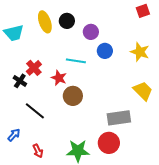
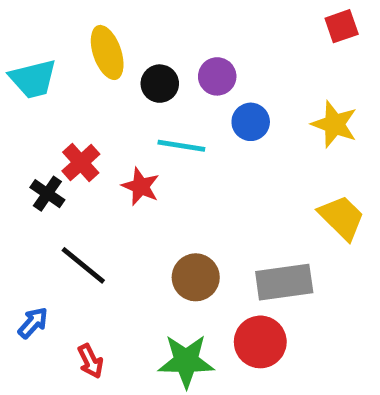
black circle: (67, 21) -> (160, 84), moved
brown circle: (73, 96) -> (196, 277), moved

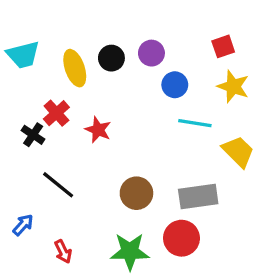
red square: (342, 26) -> (223, 46), moved
yellow ellipse: (107, 52) -> (75, 68), moved
cyan line: (181, 146) -> (195, 123), moved

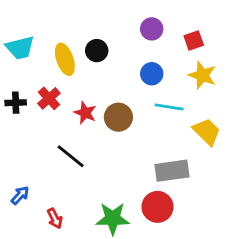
purple circle: (151, 53) -> (152, 29), moved
black cross: (33, 135) -> (16, 103), moved, turned -36
black line: (58, 185) -> (71, 156), moved
brown circle: (136, 193) -> (118, 117), moved

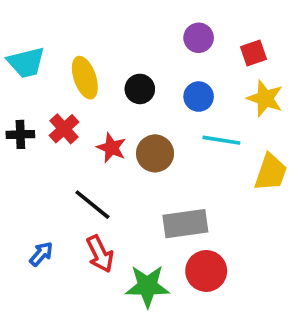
black circle: (97, 51) -> (140, 89), moved
yellow trapezoid: (207, 132) -> (271, 172), turned 64
gray rectangle: (172, 171) -> (185, 224), moved
blue arrow: (20, 195) -> (41, 254), moved
red arrow: (55, 218) -> (100, 254), moved, size x1.4

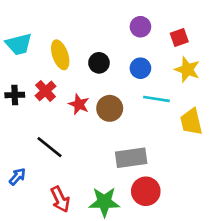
yellow trapezoid: (271, 172) -> (191, 122), turned 148
black line: (92, 205) -> (49, 147), moved
blue arrow: (41, 254) -> (17, 177), moved
red arrow: (100, 254) -> (60, 199), moved

